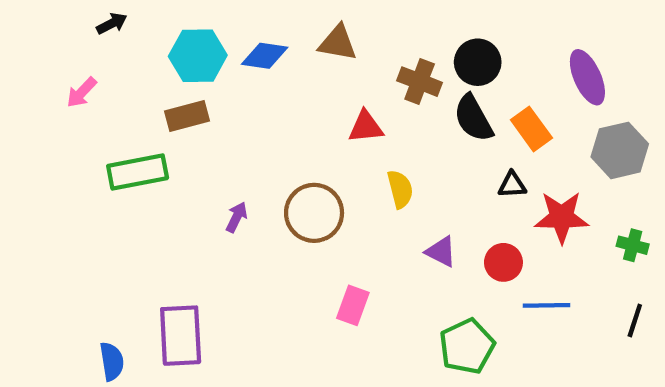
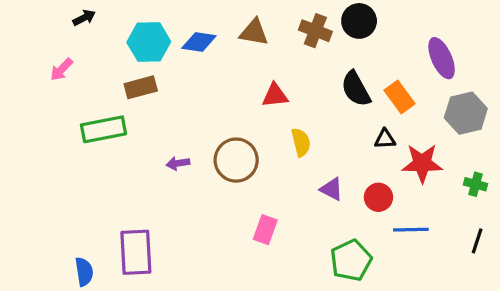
black circle: (478, 62) -> (359, 21), moved
brown cross: (420, 82) -> (315, 31), moved
purple arrow: (237, 217) -> (178, 163), turned -125

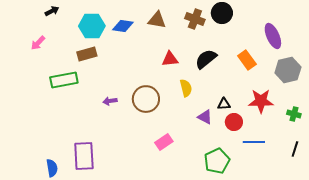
black semicircle: (356, 89) -> (206, 59), moved, turned 80
black triangle: (385, 139) -> (224, 104), moved
pink rectangle: (265, 230) -> (164, 142), turned 36

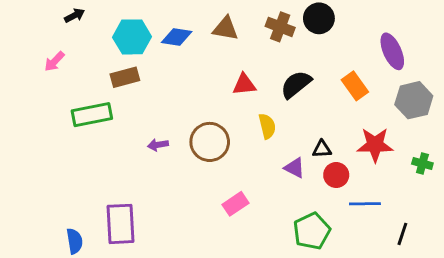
black line: (295, 149) -> (402, 234), moved

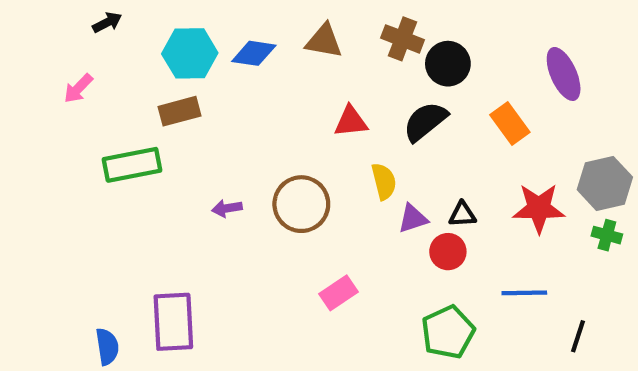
black circle: (319, 18) -> (448, 64), moved
gray hexagon: (414, 100) -> (605, 183), moved
purple triangle: (295, 168) -> (413, 219), moved, turned -45
red circle: (336, 175) -> (448, 252), moved

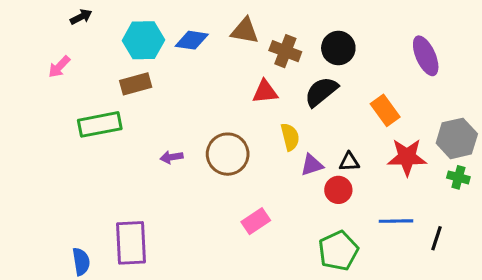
brown cross: (402, 39) -> (285, 51), moved
orange rectangle: (510, 124) -> (385, 110), moved
black line: (578, 336) -> (437, 238), moved

